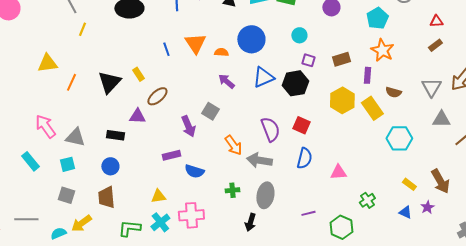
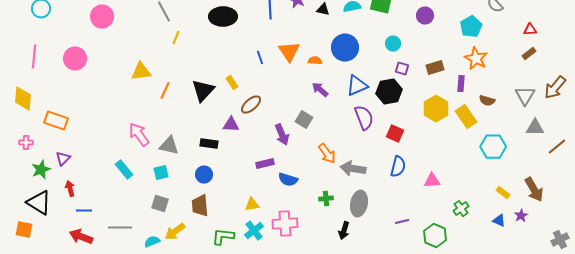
purple semicircle: (270, 129) -> (364, 118), moved

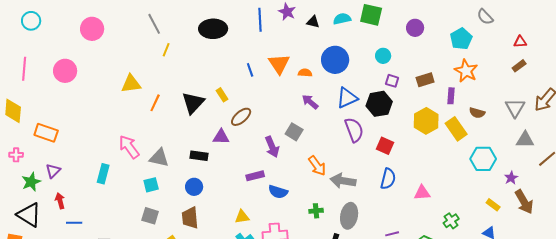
cyan rectangle: (124, 170) -> (103, 174), moved, turned 54
purple star: (521, 216) -> (511, 178), moved

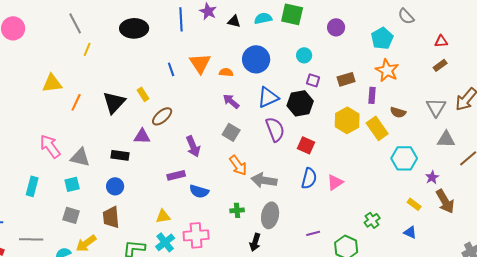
gray square: (294, 132) -> (231, 132), moved
cyan rectangle: (103, 174) -> (32, 186), moved
pink triangle: (422, 193) -> (335, 182), moved, turned -30

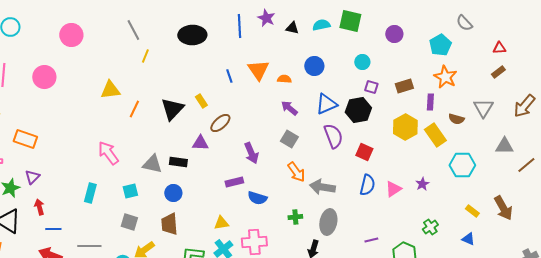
blue circle: (256, 59) -> (314, 66), size x0.7
gray triangle: (436, 107) -> (483, 108), moved
gray triangle: (80, 157) -> (152, 164), moved
purple star: (432, 177) -> (422, 184), moved

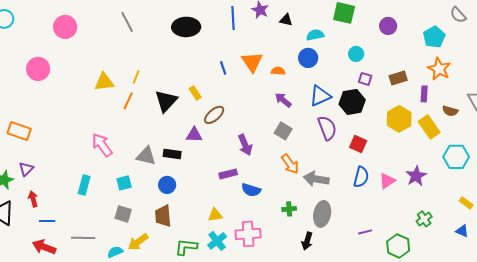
cyan semicircle: (321, 25) -> (315, 35), moved
yellow line: (145, 56) -> (136, 77), moved
purple star: (422, 184) -> (416, 176), size x1.5

